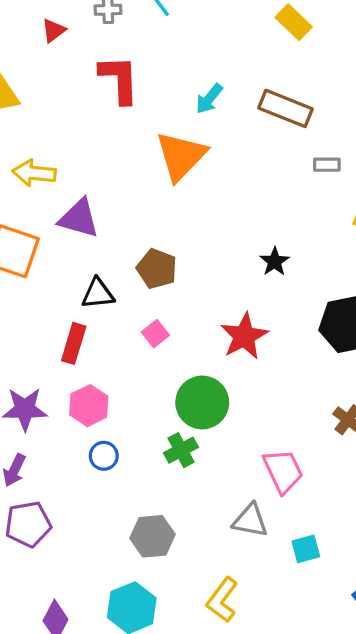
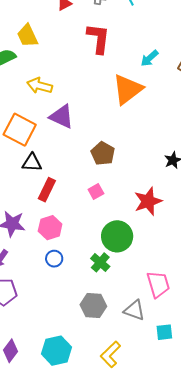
black triangle: (98, 294) -> (32, 163), moved
green cross: (181, 450) -> (100, 262), turned -30
gray hexagon: (152, 536) -> (93, 305), moved

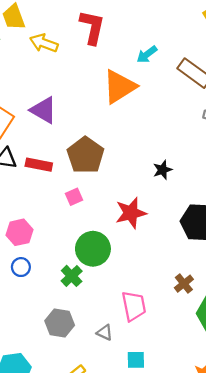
yellow arrow: (40, 86) -> (44, 43), moved
brown pentagon: (103, 153) -> (85, 155), size x1.4
red rectangle: (47, 190) -> (39, 165), moved, turned 70
gray triangle: (134, 310) -> (105, 333), size x0.7

